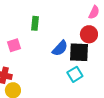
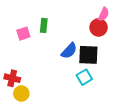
red circle: (89, 34) -> (99, 27), moved
pink square: (14, 45) -> (23, 34), moved

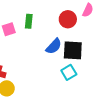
red circle: (99, 27) -> (68, 19), moved

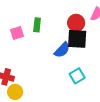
black square: (73, 50) -> (77, 39), moved

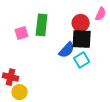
green rectangle: (37, 25) -> (42, 25), size x1.5
cyan square: (77, 76) -> (82, 60), moved

